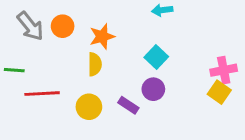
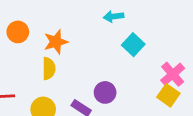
cyan square: (156, 57) -> (133, 45), moved
pink cross: (224, 70) -> (173, 74), turned -30

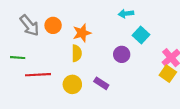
purple circle: (105, 92) -> (122, 54), moved

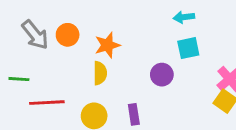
cyan arrow: (126, 14) -> (184, 17), moved
cyan square: (141, 35) -> (188, 48), turned 35
purple rectangle: (101, 83) -> (134, 114), turned 48

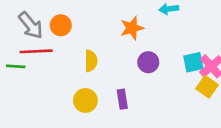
orange star: (107, 45) -> (132, 28), moved
cyan square: (188, 48) -> (193, 62), moved
red line: (47, 103) -> (36, 51), moved

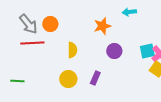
green line: (16, 66) -> (17, 81), moved
purple rectangle: (122, 99) -> (95, 78), turned 32

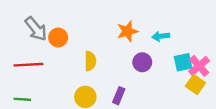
cyan arrow: (129, 12) -> (161, 36), moved
orange circle: (50, 24) -> (58, 38), moved
red line: (32, 43) -> (28, 65), moved

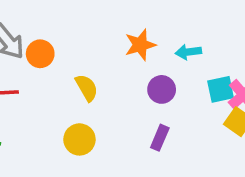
yellow semicircle: (90, 61) -> (87, 88), turned -30
purple rectangle: (119, 96) -> (160, 138), moved

